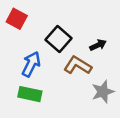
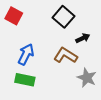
black square: (59, 39) -> (63, 17), moved
gray star: (103, 92) -> (87, 78), turned -30

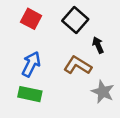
red square: (14, 16) -> (31, 19), moved
black arrow: (83, 38) -> (98, 45), turned -88

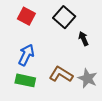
brown L-shape: (78, 65) -> (61, 74), moved

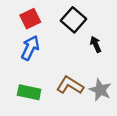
red square: (26, 16) -> (30, 19), turned 36
blue arrow: (26, 55) -> (30, 48), moved

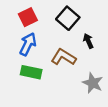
brown L-shape: (70, 85) -> (63, 57), moved
green rectangle: (29, 92) -> (31, 72), moved

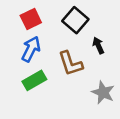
brown L-shape: (63, 57) -> (71, 64), turned -140
green rectangle: (31, 72) -> (34, 80), turned -42

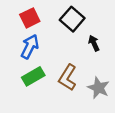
brown L-shape: (71, 64) -> (68, 77), moved, turned 50

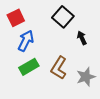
red square: (30, 18) -> (16, 18), moved
gray star: (98, 88) -> (86, 77), turned 30

